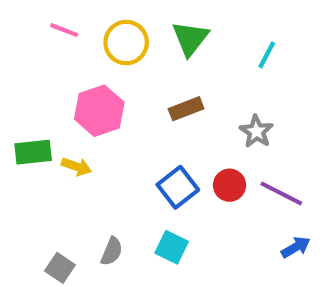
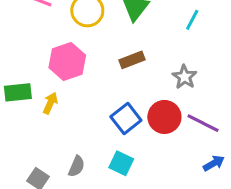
yellow arrow: (77, 167) -> (50, 103), turned -85
red circle: (230, 185) -> (164, 117), size x1.4

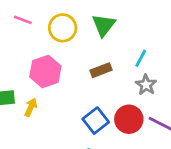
cyan line: (192, 20) -> (141, 58), moved

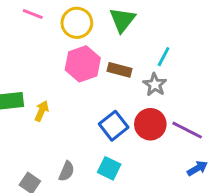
brown rectangle: (101, 70) -> (119, 70), turned 36
pink hexagon: (45, 72) -> (83, 64), moved
gray star: (146, 85) -> (155, 85), moved

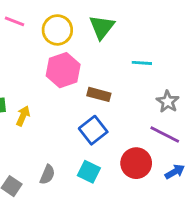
cyan line: (164, 57) -> (142, 63), turned 66
brown rectangle: (119, 70) -> (99, 94), moved
gray star: (155, 85) -> (168, 102), moved
red circle: (150, 124) -> (136, 163), moved

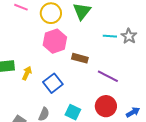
gray star: (168, 102) -> (129, 36), moved
blue square: (93, 130) -> (53, 83), moved
purple line: (165, 134) -> (108, 76), moved

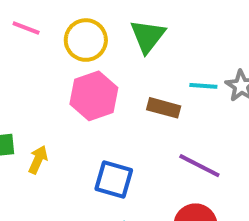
brown rectangle: (80, 58) -> (164, 108), moved
blue square: (53, 83) -> (114, 180), moved, turned -36

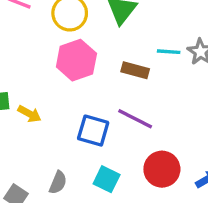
yellow arrow: (38, 160) -> (29, 114), turned 95
purple line: (199, 166) -> (135, 119), moved

